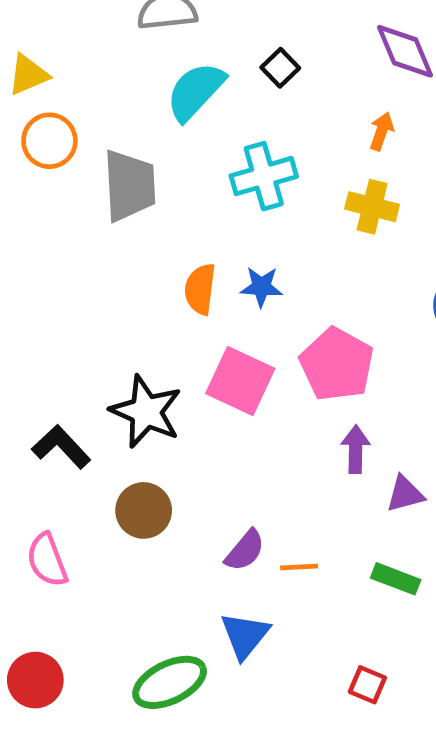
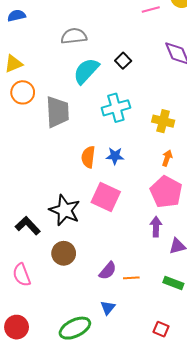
orange arrow: (381, 131) -> (167, 158), moved
pink pentagon: (337, 364) -> (166, 192), moved
blue triangle: (245, 635) -> (108, 308), size x0.7

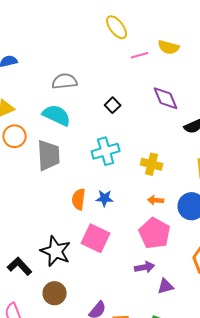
cyan semicircle: (86, 71) -> (57, 115), moved, turned 72
orange arrow: (167, 158) -> (156, 200), turned -105
purple arrow: (156, 227) -> (145, 267), turned 78

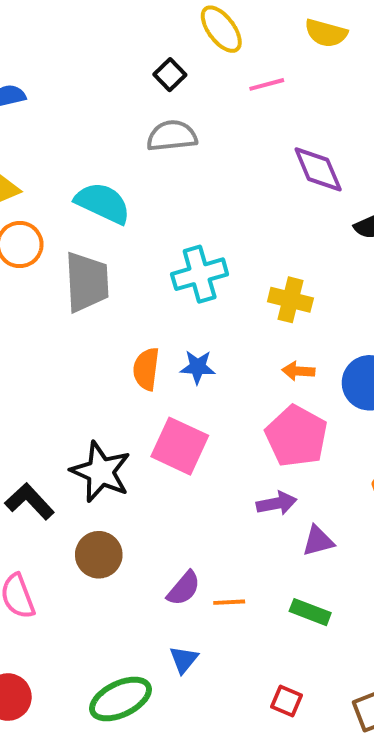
yellow semicircle: (169, 47) -> (326, 33), moved
gray semicircle: (65, 81) -> (172, 136), moved
black square: (113, 105) -> (170, 75), moved

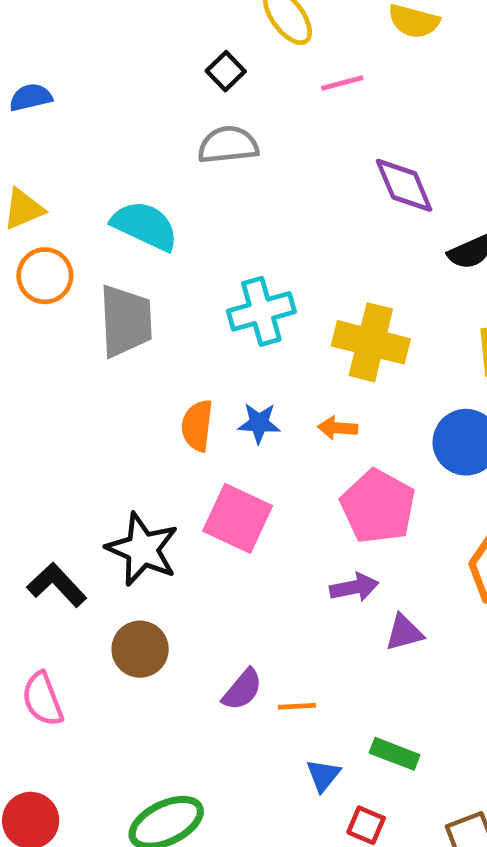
yellow cross: (290, 300) -> (371, 342), size x1.4
orange arrow: (298, 371) -> (337, 428), moved
green rectangle: (310, 612) -> (395, 754), moved
blue triangle: (184, 659) -> (323, 775), moved

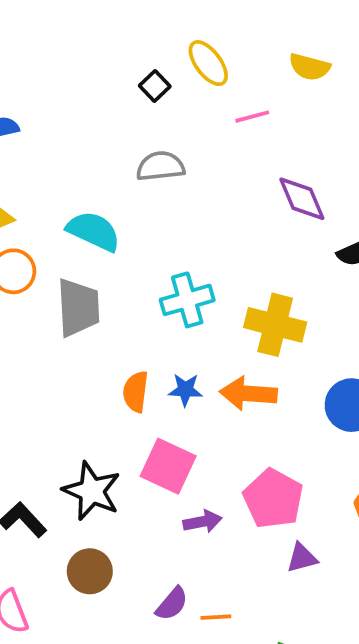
black square: (226, 71) -> (155, 86), moved
orange arrow: (337, 428) -> (248, 394), size x1.8
pink pentagon: (378, 506) -> (273, 499), moved
purple arrow: (354, 587) -> (203, 522), moved

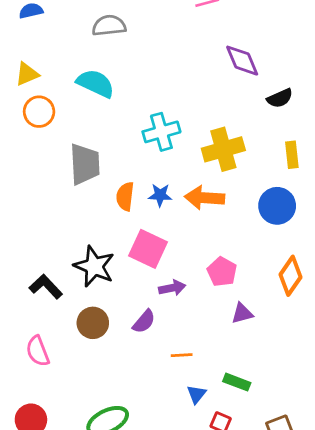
gray semicircle: (160, 166) -> (109, 26), moved
gray trapezoid: (78, 308) -> (85, 164), moved
yellow cross: (275, 325) -> (223, 149), turned -30
pink pentagon: (273, 499) -> (222, 272), size x0.7
purple semicircle: (172, 604) -> (144, 322), moved

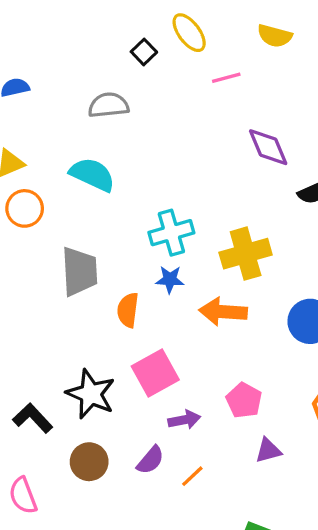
blue star: (160, 195) -> (170, 279), moved
pink square: (148, 249) -> (155, 373), turned 36
orange line: (182, 355) -> (192, 476), moved, turned -40

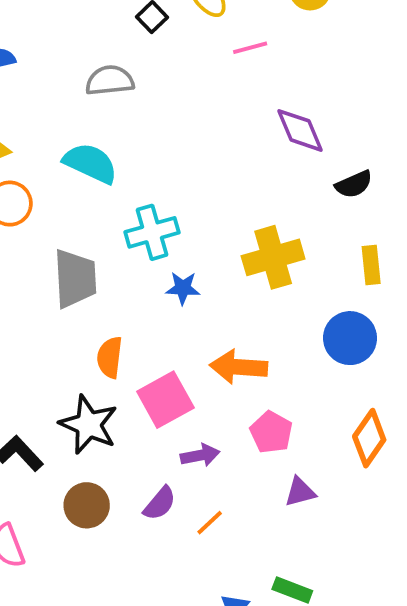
cyan cross: (171, 233) -> (152, 232), moved
orange semicircle: (128, 310) -> (110, 357), moved
orange arrow: (223, 312) -> (239, 367), moved

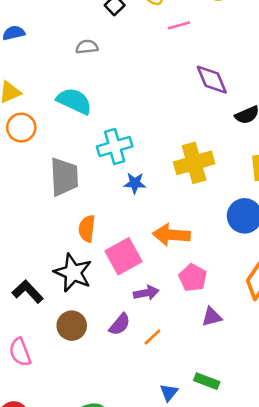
gray semicircle: (110, 80) -> (87, 47), size x0.7

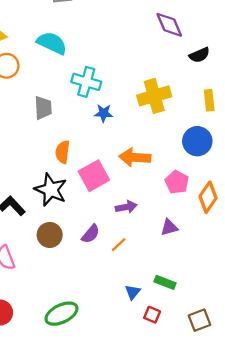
cyan cross: (115, 146) -> (86, 82), turned 32
gray trapezoid: (64, 177) -> (43, 108), size x0.7
pink pentagon: (193, 278) -> (177, 182), moved
purple arrow: (146, 293) -> (126, 207), moved

